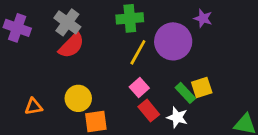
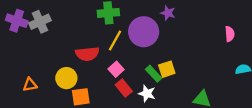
gray cross: (67, 22) -> (40, 22), moved, turned 30
red semicircle: (71, 45) -> (87, 54), moved, turned 40

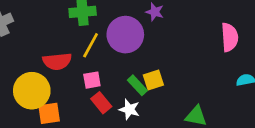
pink semicircle: (230, 34) -> (230, 37), size x1.5
pink square: (116, 69) -> (92, 80), turned 32
yellow circle: (66, 78) -> (32, 91), size x1.4

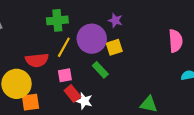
yellow square: (153, 80) -> (114, 47), moved
green rectangle: (137, 85) -> (100, 70), moved
white star: (129, 109) -> (84, 101), moved

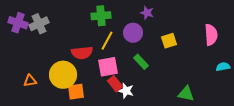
purple star: (115, 20) -> (147, 13), moved
purple circle: (92, 39) -> (133, 33), size x0.7
yellow square: (114, 47) -> (169, 41), moved
pink square: (65, 75) -> (108, 67), size x1.5

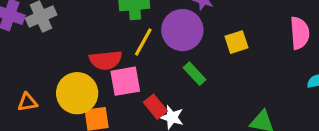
purple circle: (133, 33) -> (182, 30), size x1.4
pink square: (108, 67) -> (125, 81), moved

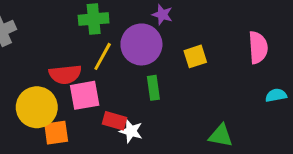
green rectangle: (194, 74) -> (153, 88), turned 35
red rectangle: (155, 107) -> (115, 121), turned -35

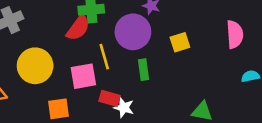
yellow line: (103, 56) -> (104, 57), moved, turned -45
red semicircle: (65, 74) -> (78, 28), moved, turned -48
yellow circle: (37, 107) -> (35, 66), moved

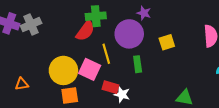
yellow circle: (35, 66) -> (63, 70), moved
pink square: (83, 76) -> (90, 69), turned 35

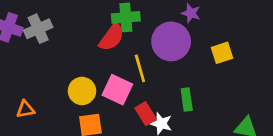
green rectangle: (138, 64) -> (187, 99), moved
yellow circle: (63, 70) -> (82, 91), size x0.7
red rectangle: (110, 87) -> (146, 114), turned 42

